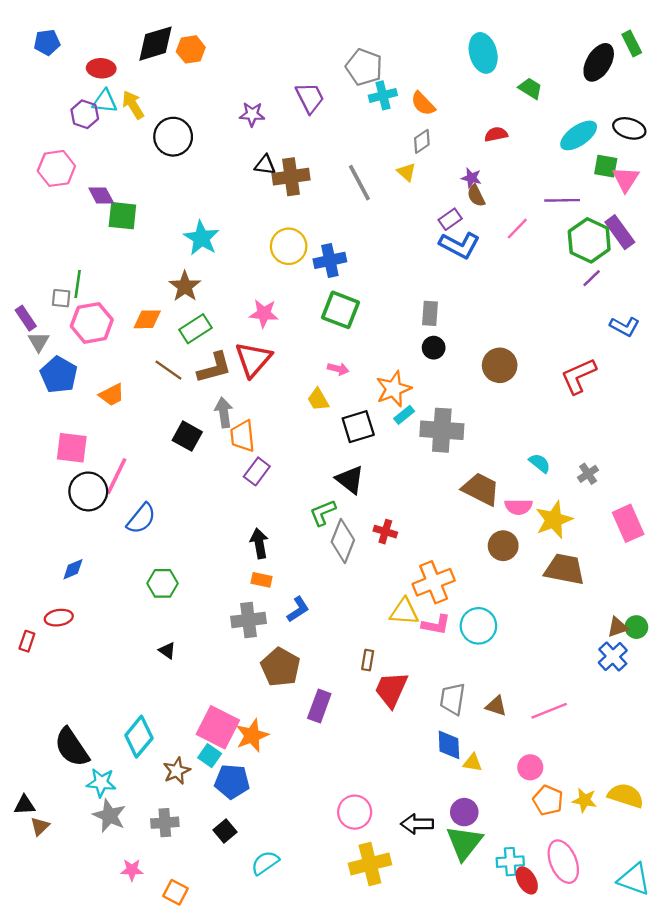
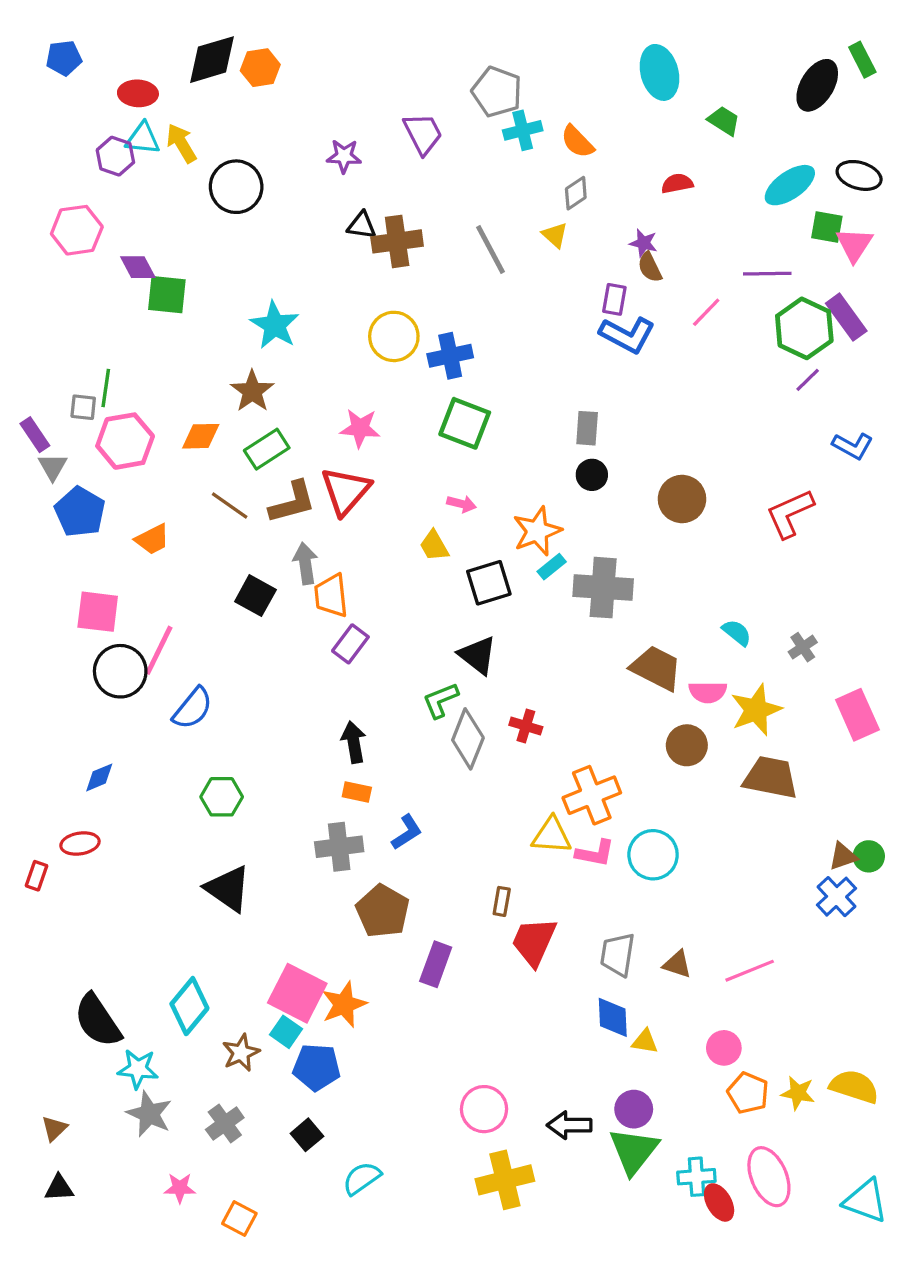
purple rectangle: (450, 219) -> (614, 299), turned -45
black triangle: (167, 651) -> (228, 889), size x2.0
black triangle: (25, 805) -> (59, 1188), moved
gray cross: (165, 823) -> (225, 1124), turned -32

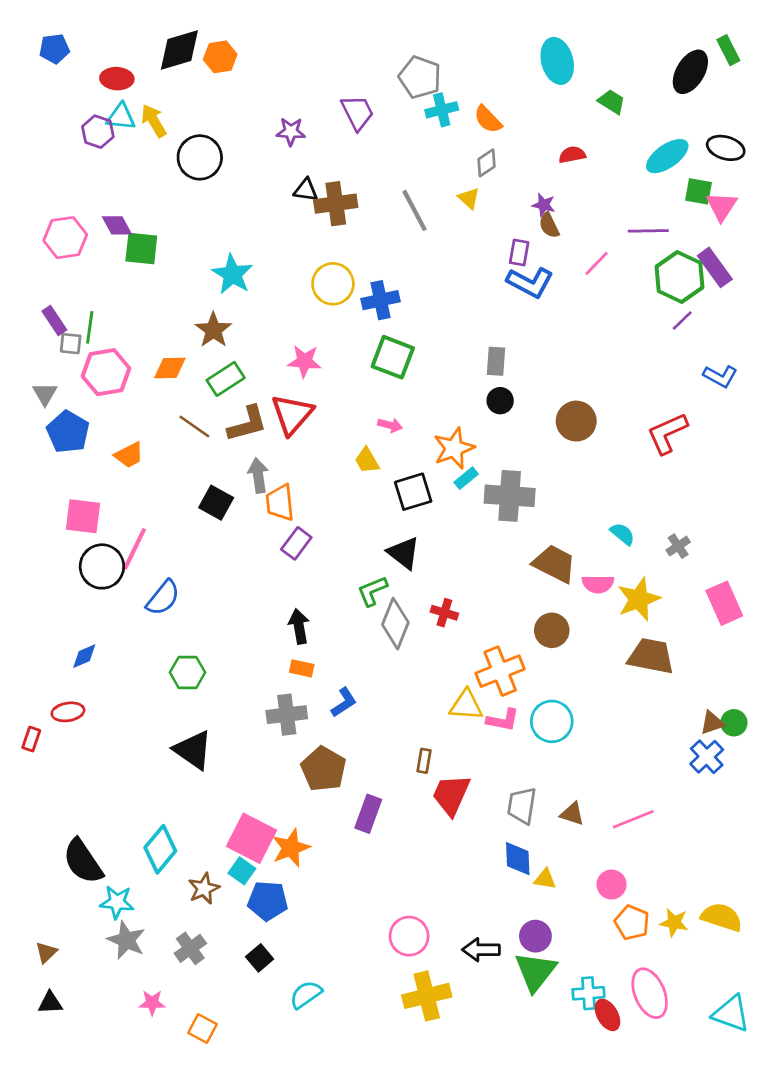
pink hexagon: (77, 230) -> (65, 238), moved
purple rectangle: (35, 435) -> (54, 320), moved
brown circle: (687, 745) -> (552, 630), moved

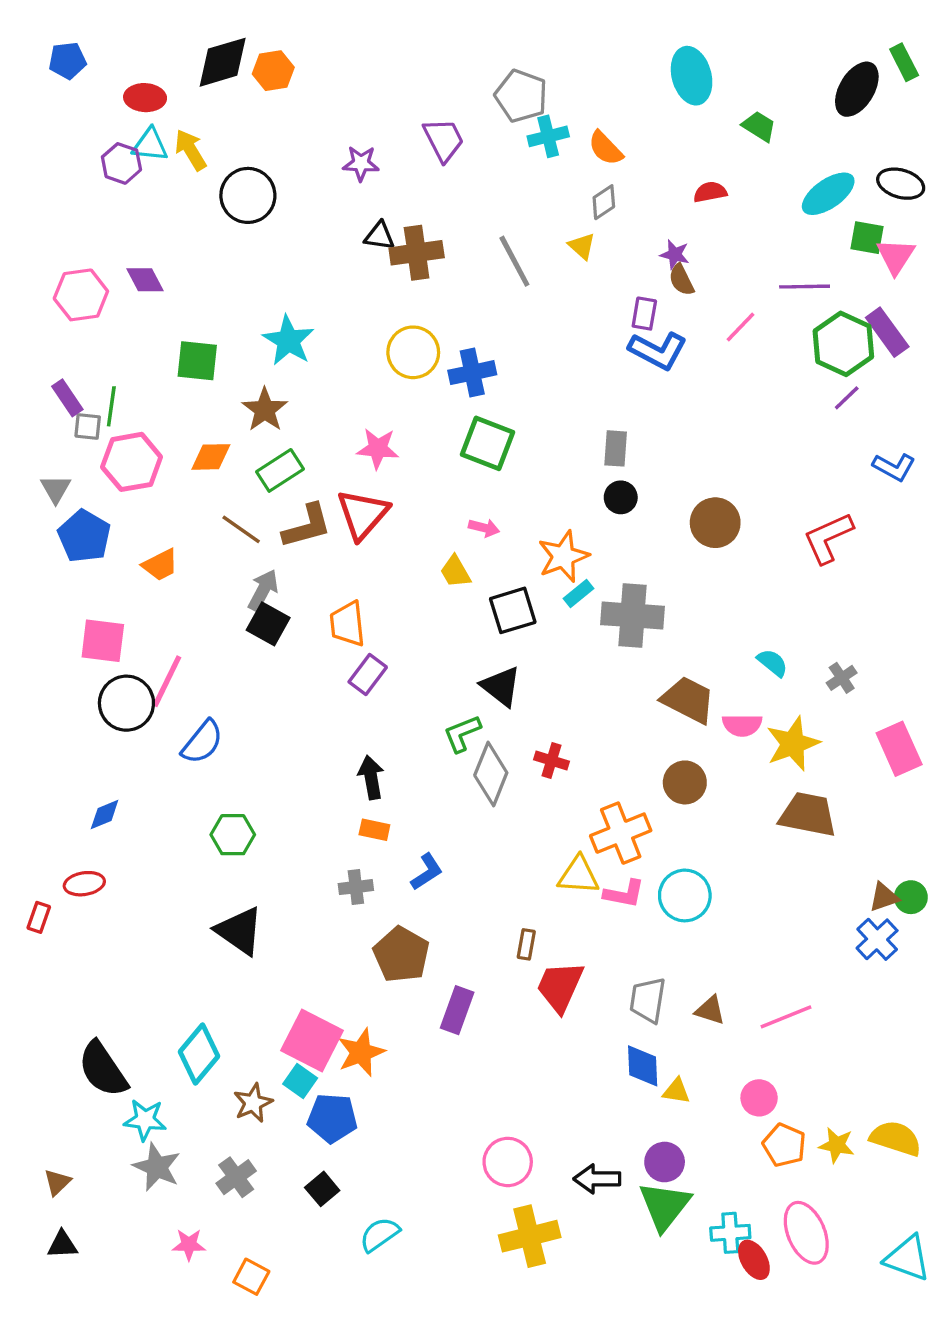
green square: (141, 248) -> (197, 361), moved
gray arrow: (258, 475) -> (263, 590), moved, turned 36
gray cross: (287, 715) -> (356, 887), size x0.7

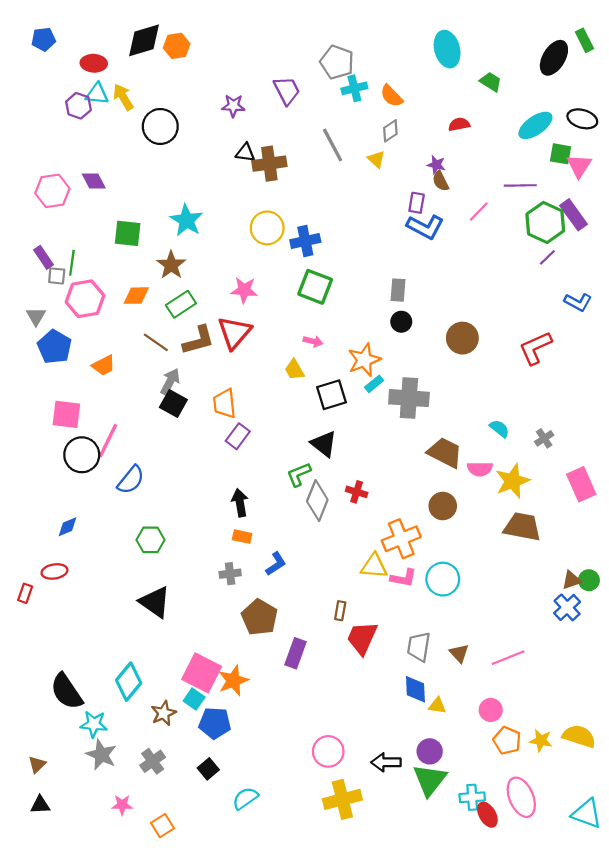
gray line: (514, 261) -> (333, 145), moved
brown triangle: (710, 1010) -> (459, 653), turned 30
orange square: (251, 1277) -> (162, 826), turned 30

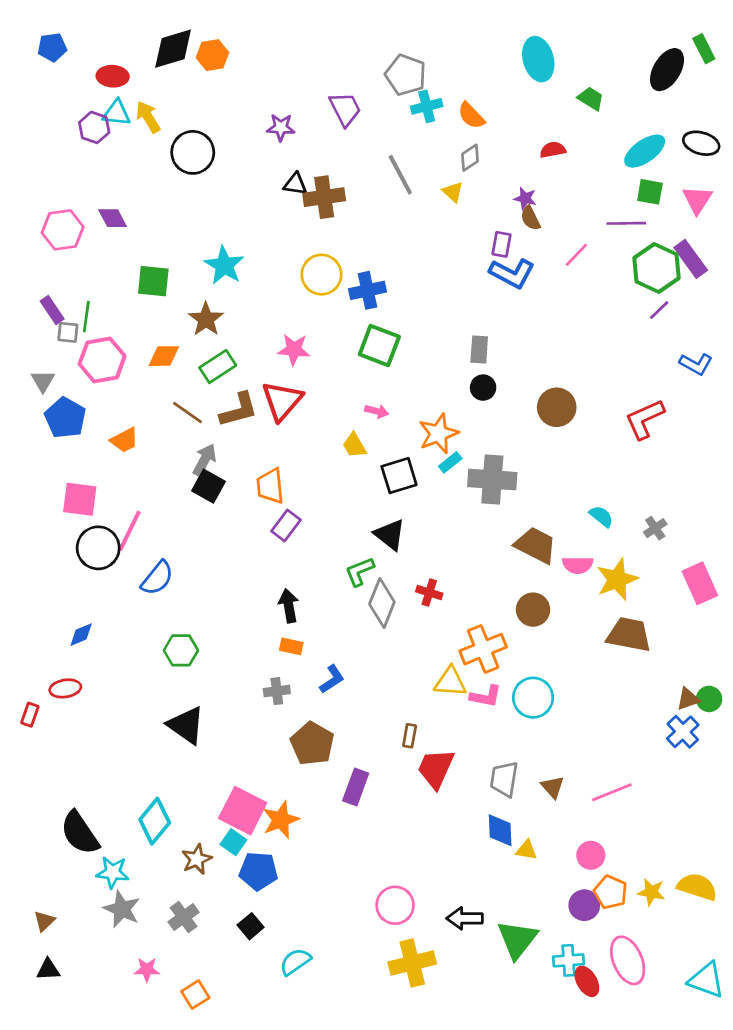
green square: (561, 154) -> (650, 192), moved
purple circle: (430, 751) -> (584, 905), moved

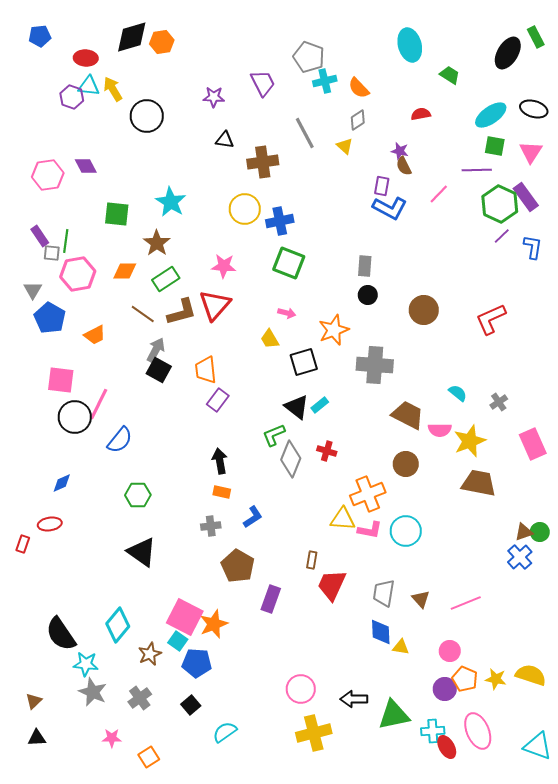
brown cross: (324, 197) -> (263, 162), moved
blue L-shape: (696, 364) -> (533, 247), moved, turned -110
cyan rectangle: (450, 462) -> (320, 405), moved
green triangle: (517, 939) -> (394, 715), turned 40

